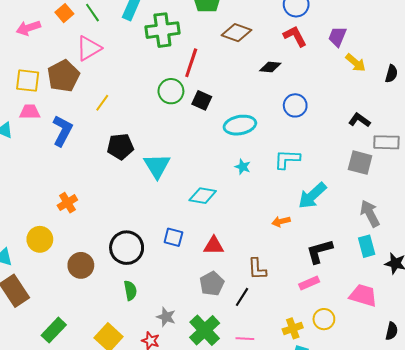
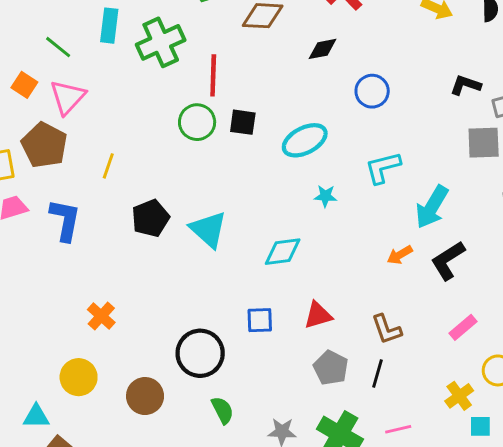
orange square: (64, 13) -> (24, 85), moved
black L-shape: (319, 251) -> (448, 260), moved

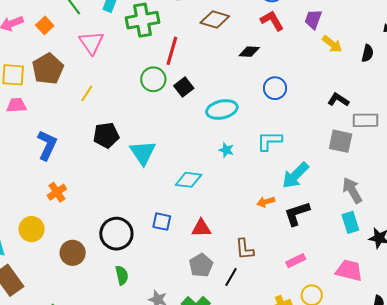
pink triangle: (68, 97) -> (91, 43), moved, turned -32
black square: (243, 122) -> (184, 87), turned 30
blue L-shape: (65, 220) -> (47, 145), moved

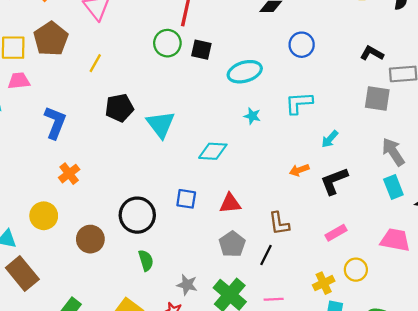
black square: (184, 87) -> (201, 50), turned -36
cyan arrow: (295, 175) -> (330, 139), size x0.6

